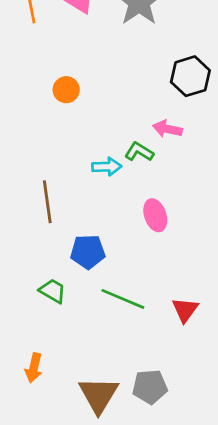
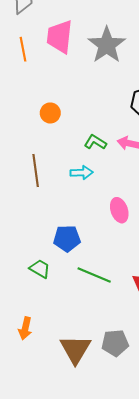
green L-shape: (139, 152) -> (95, 142), moved
brown line: (47, 202) -> (36, 170), moved

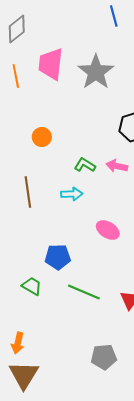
pink ellipse: (119, 210) -> (108, 230), turned -40
brown triangle: (75, 349) -> (24, 375), moved

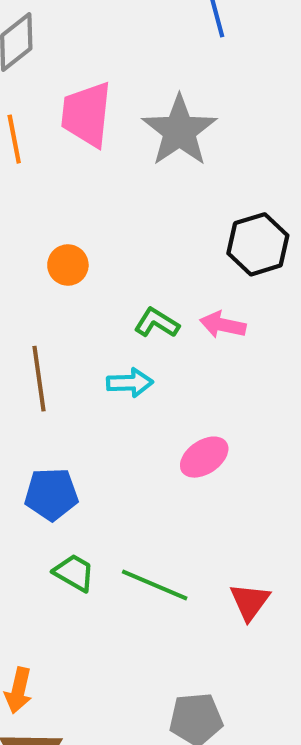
pink ellipse: (108, 230) -> (204, 457), turned -65
blue pentagon: (58, 257) -> (51, 494), moved
green trapezoid: (32, 286) -> (74, 573), moved

